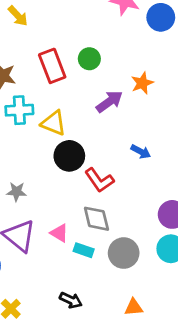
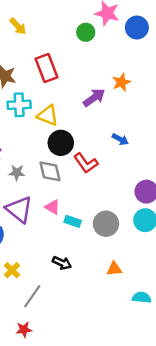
green circle: (89, 59) -> (86, 32), moved
gray diamond: (96, 219) -> (50, 171), moved

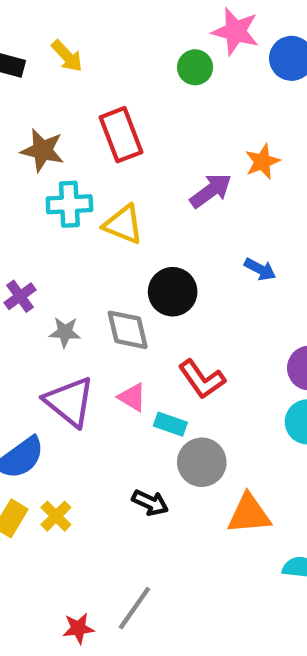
black circle: (61, 143) -> (173, 292), moved
red L-shape: (86, 163) -> (202, 379), moved
gray circle: (106, 224) -> (202, 462), moved
orange triangle: (114, 269) -> (249, 514), size x1.5
gray line: (32, 296) -> (134, 608), moved

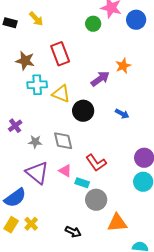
black circle: (173, 292) -> (83, 111), moved
black arrow: (150, 503) -> (73, 232), moved

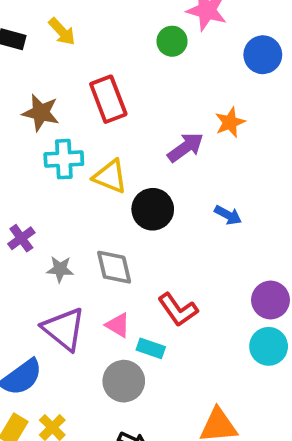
blue circle: (136, 20) -> (263, 55), moved
gray circle: (96, 200) -> (124, 381), moved

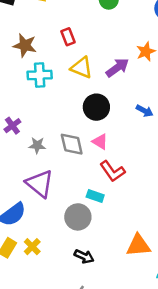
red rectangle: (108, 99) -> (68, 37), size x0.6
yellow triangle: (110, 176) -> (82, 68), moved
pink triangle: (118, 325) -> (100, 142), moved

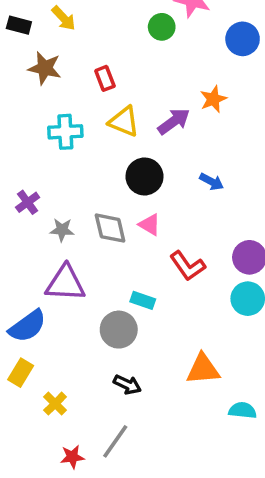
brown star: (25, 45) -> (45, 68), moved
red L-shape: (112, 171) -> (187, 266), moved
purple triangle: (40, 184) -> (65, 283), turned -36
yellow cross: (32, 247) -> (55, 404), moved

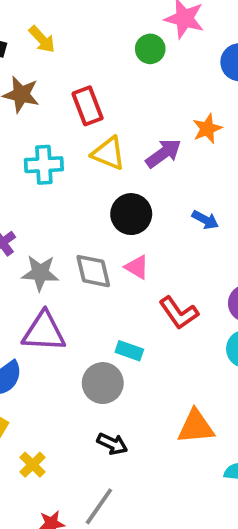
red rectangle: (105, 78) -> (88, 106), size x1.4
gray star: (62, 230) -> (40, 273), size x1.4

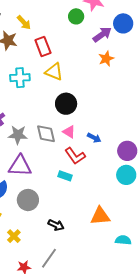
yellow arrow: (42, 39) -> (24, 22), moved
purple arrow: (164, 153) -> (102, 35), moved
blue arrow: (205, 220) -> (94, 138), moved
red L-shape: (179, 313) -> (75, 156), moved
gray circle: (103, 383) -> (28, 200), moved

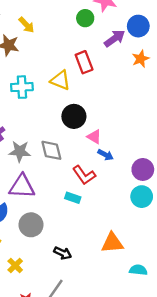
red rectangle: (43, 47) -> (84, 62), moved
orange star: (106, 59) -> (141, 59), moved
pink triangle: (69, 132) -> (94, 137), moved

